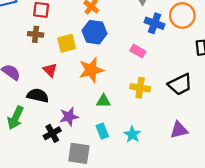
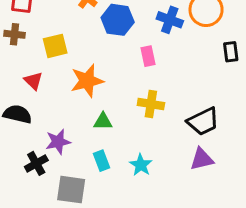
blue hexagon: (94, 32) -> (118, 20), moved
pink rectangle: (138, 51) -> (148, 56), turned 48
black trapezoid: (180, 84) -> (203, 121), moved

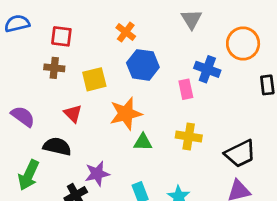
blue hexagon: (118, 20) -> (143, 65), moved
blue cross: (170, 20) -> (207, 69), moved
green triangle: (103, 121) -> (143, 142), moved

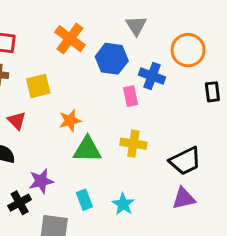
orange cross: (126, 32) -> (70, 39), size x1.5
blue hexagon: (143, 65) -> (112, 59), moved
orange star: (126, 114) -> (70, 121), size x0.7
green triangle: (143, 142) -> (87, 149), size x1.5

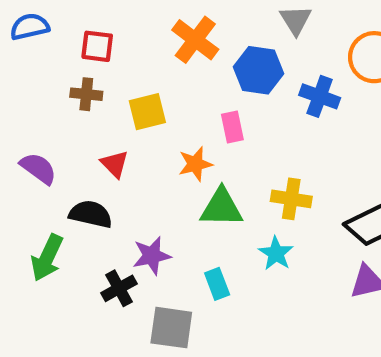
pink rectangle: (130, 96) -> (232, 127), moved
cyan star: (123, 204) -> (276, 253), moved

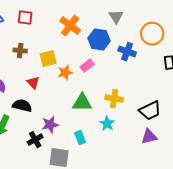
red square: (97, 46) -> (25, 18), moved
pink rectangle: (232, 127) -> (87, 66), turned 64
orange star: (195, 164) -> (65, 73), moved

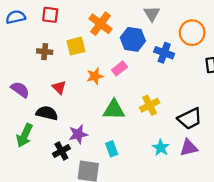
yellow square: (48, 59) -> (76, 46), moved
yellow cross: (114, 99) -> (150, 105), turned -36
cyan star: (107, 124) -> (161, 148), moved

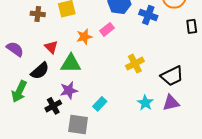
green triangle: (114, 110) -> (71, 64), moved
black semicircle: (47, 113) -> (40, 71), turned 126
cyan rectangle: (112, 149) -> (100, 104), turned 64

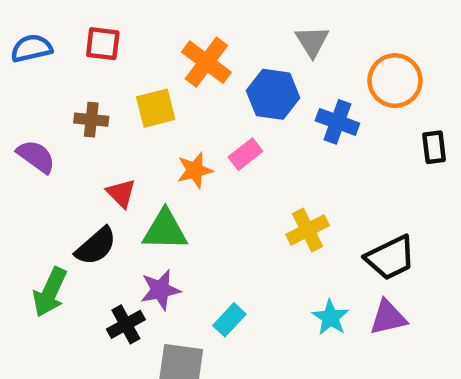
purple semicircle: (15, 49) -> (36, 156), moved

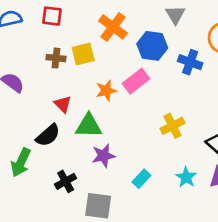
brown cross: (91, 120) -> (56, 58), moved
pink rectangle: (245, 154) -> (136, 81), size x1.4
purple star: (160, 290) -> (103, 156), moved
cyan rectangle: (229, 320) -> (141, 179), moved

